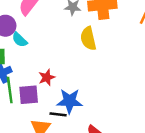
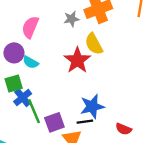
red star: (47, 77) -> (77, 60), moved, size x1.6
purple square: (29, 95) -> (54, 122), moved

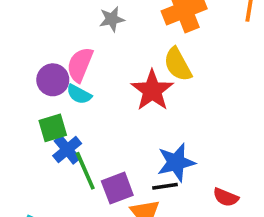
gray star: (71, 19) -> (112, 19), moved
pink semicircle: (30, 27) -> (80, 65), moved

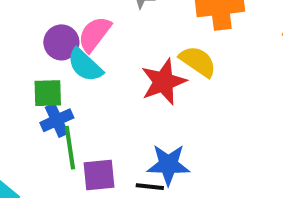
yellow semicircle: (178, 64) -> (198, 62), turned 138
cyan semicircle: (79, 94) -> (85, 65), size x1.4

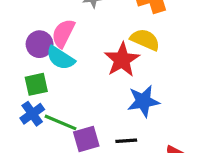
blue cross: (57, 120) -> (32, 114), moved
green line: (70, 148) -> (60, 122), turned -48
blue star: (168, 165) -> (143, 101), moved

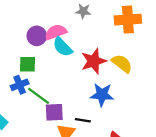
pink semicircle: (63, 33) -> (56, 32), turned 30
yellow semicircle: (145, 40) -> (122, 63), moved
cyan semicircle: (60, 58) -> (63, 47), moved

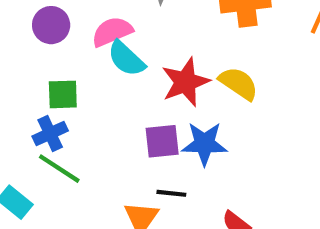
purple circle: (37, 36) -> (51, 25), moved
green line: (39, 96) -> (59, 169), moved
purple square: (54, 112) -> (162, 141), moved

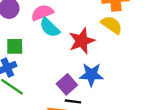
yellow semicircle: (239, 83) -> (112, 25), moved
purple square: (162, 141) -> (67, 84), moved, turned -36

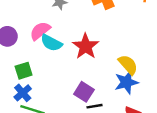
yellow semicircle: (112, 25) -> (128, 65), moved, turned 30
blue star: (91, 75) -> (126, 82), moved

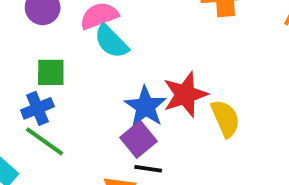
red star: (86, 46) -> (185, 94), moved
blue star: (126, 82) -> (145, 107), moved, turned 30

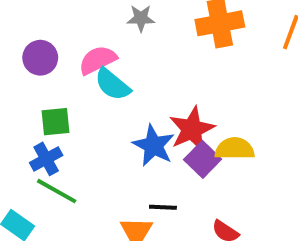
yellow semicircle: (225, 118) -> (235, 149), turned -60
purple square: (139, 139) -> (203, 159), moved

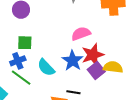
pink semicircle: (98, 60) -> (81, 34), moved
cyan semicircle: (112, 84) -> (46, 67), moved

